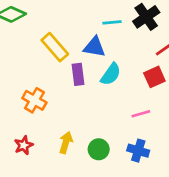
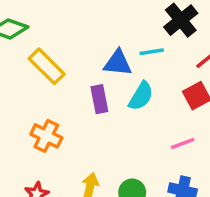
cyan line: (112, 22) -> (152, 52), moved
yellow rectangle: (55, 47) -> (47, 66), moved

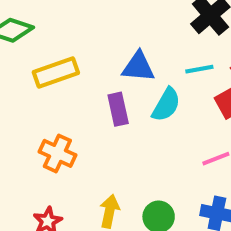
cyan line: (152, 52) -> (199, 69), moved
yellow rectangle: (47, 66) -> (56, 73), turned -63

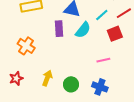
cyan line: (199, 69) -> (102, 15), turned -40

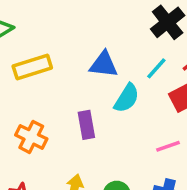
purple rectangle: (59, 29) -> (86, 125), moved

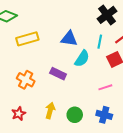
cyan line: (156, 68) -> (100, 42), turned -32
purple rectangle: (86, 125) -> (58, 74), turned -56

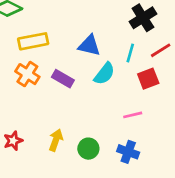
purple rectangle: (58, 74) -> (63, 79), moved
orange cross: (26, 80) -> (27, 74), moved

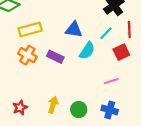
red line: (161, 50) -> (129, 30), turned -56
cyan line: (130, 53) -> (106, 33), turned 32

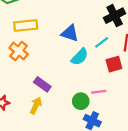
purple rectangle: (55, 57) -> (42, 84), moved
green circle: (79, 110) -> (81, 101), moved

